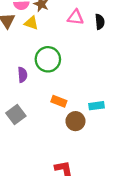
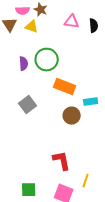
purple semicircle: (22, 75) -> (24, 64), moved
orange rectangle: (59, 101) -> (65, 87), moved, size x1.5
gray square: (16, 114) -> (28, 105), moved

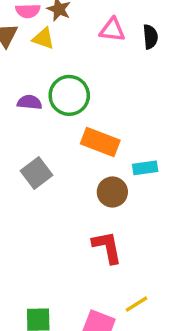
purple semicircle: (24, 64) -> (30, 102), turned -80
red L-shape: (62, 161) -> (107, 247), moved
yellow line: (86, 181) -> (136, 304), turned 40

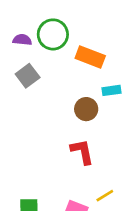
orange rectangle: (100, 142) -> (90, 57), moved
gray square: (36, 173) -> (28, 76), moved

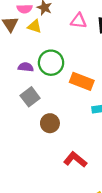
brown circle: (86, 109) -> (50, 123), moved
red L-shape: (82, 152) -> (75, 160), turned -40

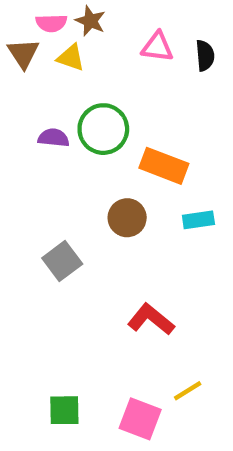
gray square: (30, 97) -> (62, 261), moved
brown circle: (50, 123) -> (127, 218), moved

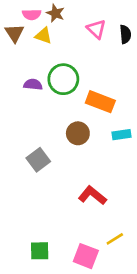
pink triangle: (157, 47) -> (96, 29), turned 36

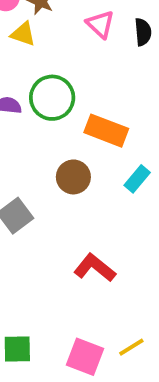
cyan rectangle: (121, 135) -> (137, 179), turned -42
yellow line: (115, 239) -> (131, 347), moved

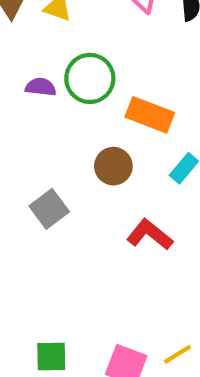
red L-shape: (95, 268) -> (150, 235), moved

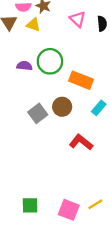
gray square: (49, 209) -> (38, 113), moved

